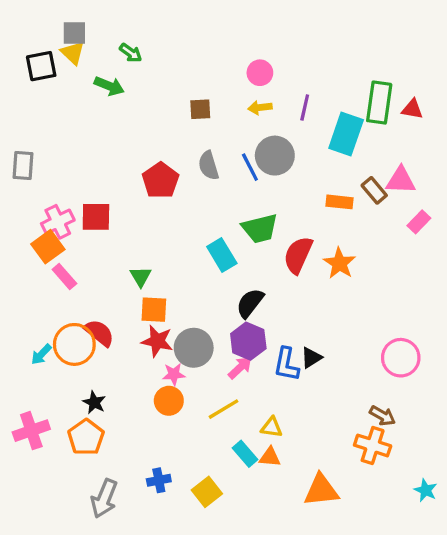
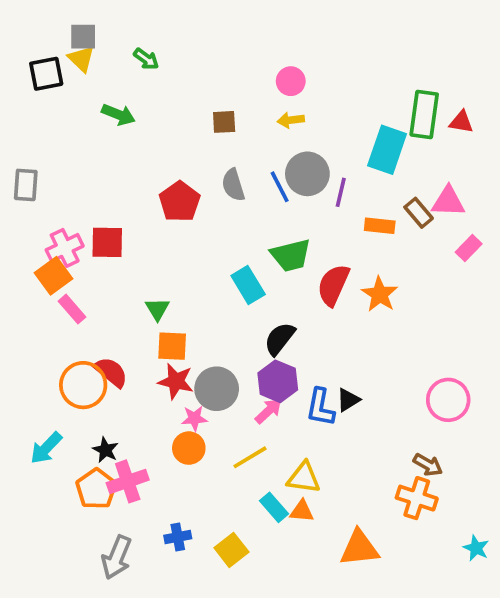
green arrow: (109, 86) -> (118, 115), moved
purple line: (305, 108) -> (341, 192), moved
cyan arrow: (41, 354) -> (46, 448), moved, size x1.4
yellow triangle: (272, 427) -> (304, 478), size x1.4
pink cross: (31, 431) -> (128, 481), moved

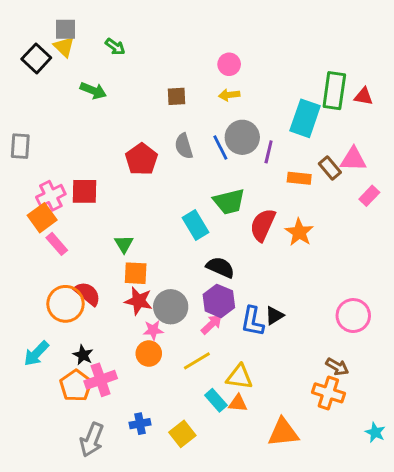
black square: (46, 74) -> (36, 58), turned -36
black semicircle: (280, 339) -> (220, 267), turned 76

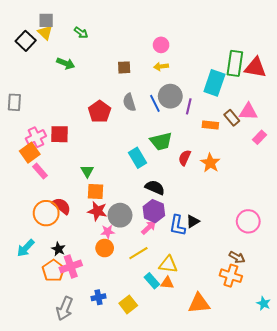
red triangle: (364, 96) -> (255, 67), size x1.6
red semicircle: (263, 225) -> (185, 158), size x0.7

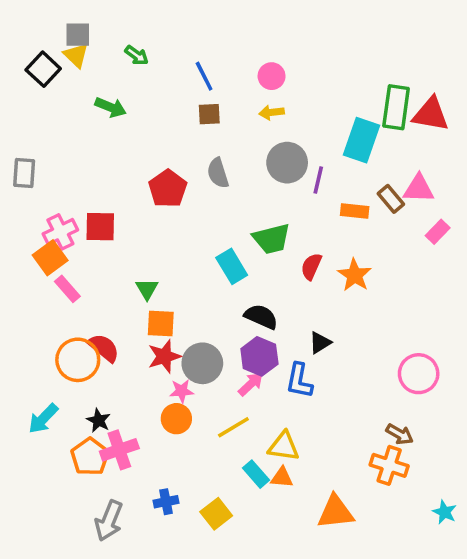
blue line: (155, 103) -> (204, 76), moved
red star: (97, 211) -> (164, 356), turned -30
black triangle: (193, 221) -> (320, 343), moved

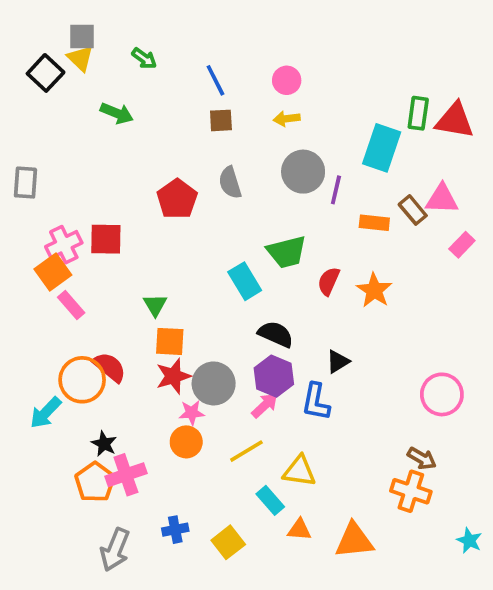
green rectangle: (396, 107) -> (418, 113), size x0.7
cyan arrow: (43, 419) -> (46, 413), moved
orange triangle: (282, 477) -> (299, 530), moved

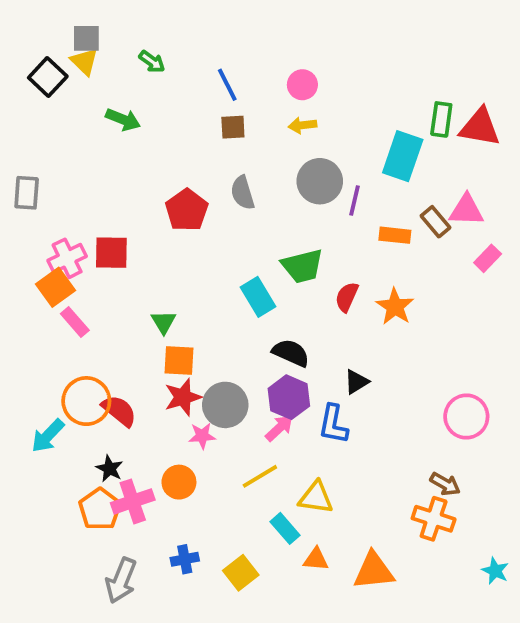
red semicircle: (109, 367) -> (119, 411), moved
orange circle: (186, 442) -> (179, 482), moved

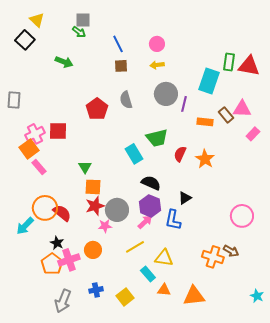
gray square: (86, 38) -> (83, 20), moved
yellow triangle: (84, 62) -> (37, 20), moved
orange cross: (434, 519) -> (213, 257), moved

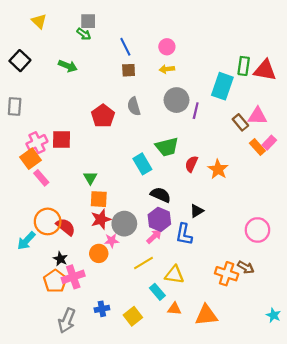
black square: (25, 40) -> (20, 61), moved
orange rectangle: (205, 122) -> (257, 147), moved, turned 42
orange circle: (93, 250) -> (99, 253), moved

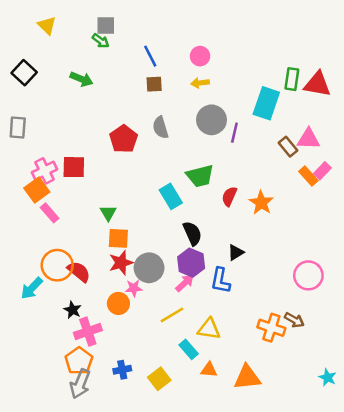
black semicircle: (161, 195) -> (192, 233), turned 42
orange pentagon: (55, 281) -> (79, 361), moved

